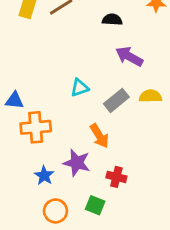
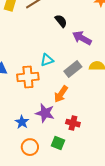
black semicircle: (112, 20) -> (61, 21), moved, turned 48
orange cross: (36, 127) -> (28, 77), moved
orange arrow: (99, 136) -> (61, 94), turned 66

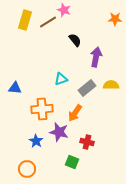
purple arrow: (82, 38) -> (96, 57), turned 72
orange cross: (28, 77) -> (42, 109), moved
orange circle: (30, 147) -> (27, 169), moved

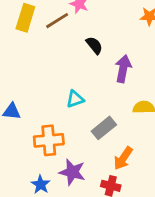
gray rectangle: (87, 88) -> (104, 128), moved
orange arrow: (75, 113) -> (123, 158), moved

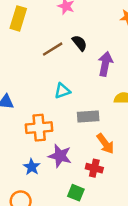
brown line: (57, 21) -> (53, 49), moved
gray rectangle: (104, 128) -> (88, 117), turned 35
orange arrow: (123, 158) -> (105, 144), turned -70

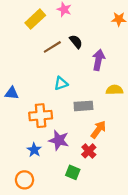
yellow rectangle: (18, 18) -> (35, 19), moved, turned 30
orange arrow: (105, 144) -> (98, 130), turned -108
red cross: (94, 168) -> (89, 151), turned 32

